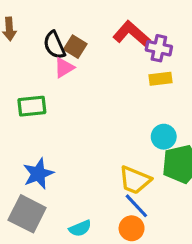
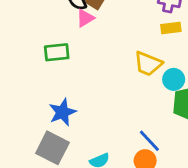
yellow trapezoid: (135, 180) -> (148, 64), moved

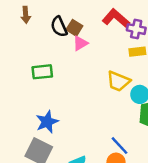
pink triangle: (85, 18) -> (80, 43), moved

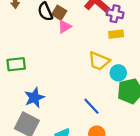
green rectangle: (42, 72) -> (16, 64), moved
blue line: (120, 146) -> (91, 106), moved

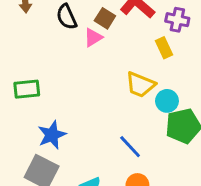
brown square: (59, 13) -> (105, 18), moved
purple cross: (115, 14) -> (177, 20), moved
yellow rectangle: (116, 34) -> (164, 48), turned 72

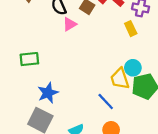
pink triangle: (93, 37) -> (70, 24), moved
yellow trapezoid: (140, 85) -> (120, 79), moved, turned 50

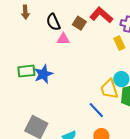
pink triangle: (70, 24) -> (63, 39), turned 32
blue star: (48, 93) -> (43, 74), moved

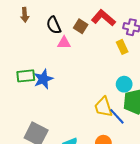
yellow trapezoid: (109, 89) -> (103, 107), moved
blue line: (96, 110) -> (117, 116), moved

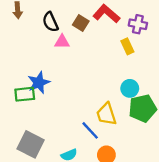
green rectangle: (26, 76) -> (25, 94), moved
blue line: (117, 116) -> (90, 130), moved

